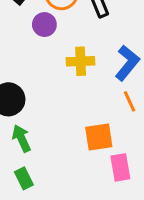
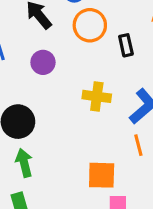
purple circle: (44, 25) -> (43, 62), moved

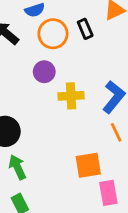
black rectangle: (126, 45) -> (85, 29), moved
purple circle: (43, 62) -> (44, 72), moved

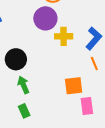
purple circle: (44, 72) -> (45, 18), size x1.5

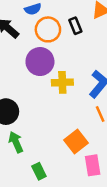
orange square: (74, 86) -> (76, 141), turned -30
green rectangle: (24, 111) -> (39, 171), moved

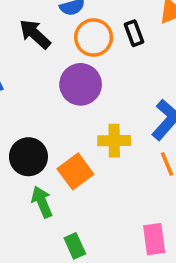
yellow cross: (62, 82) -> (114, 141), moved
orange square: (76, 141) -> (75, 171), moved

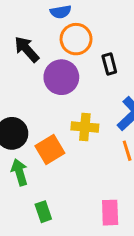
black rectangle: (134, 33) -> (109, 64), moved
black arrow: (35, 34) -> (27, 49), moved

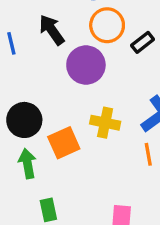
black rectangle: (109, 64) -> (143, 42), moved, turned 60

